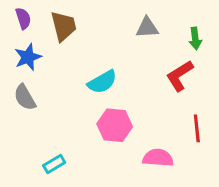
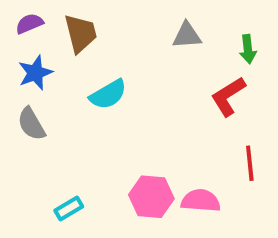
purple semicircle: (23, 18) -> (29, 24), turned -95
cyan semicircle: (102, 82) -> (108, 94), moved
pink hexagon: (115, 125) -> (151, 197), moved

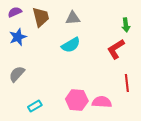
gray triangle: (187, 35) -> (73, 18), moved
cyan semicircle: (108, 94) -> (71, 45), moved
gray semicircle: (31, 124) -> (17, 74), moved, turned 72

